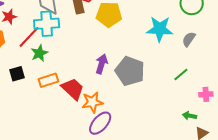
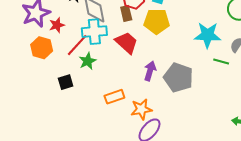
green line: (181, 75) -> (221, 61), moved, turned 56
orange rectangle: (48, 80) -> (114, 97), moved
red trapezoid: (73, 89) -> (126, 43), moved

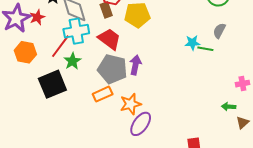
red star: (57, 25) -> (37, 17), moved
cyan star: (208, 35) -> (192, 43), moved, size x0.6
gray pentagon: (178, 78) -> (112, 69), moved
black square: (66, 82) -> (52, 84), size x1.8

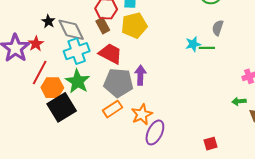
red line: (60, 46) -> (40, 72), moved
orange hexagon: (25, 52) -> (52, 88), moved
green star: (72, 61) -> (78, 81), size x1.4

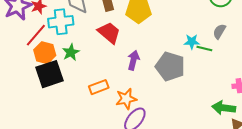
cyan cross: (77, 51) -> (61, 22), moved
green star: (78, 81) -> (71, 52), size x0.7
gray pentagon: (118, 83) -> (170, 66), moved
green arrow: (239, 101) -> (224, 108), size x1.6

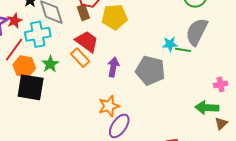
gray semicircle: (219, 31) -> (197, 32), size x1.8
black square: (49, 74) -> (31, 87), turned 32
orange rectangle: (99, 87) -> (80, 58), moved, turned 72

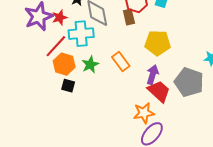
yellow pentagon: (114, 17) -> (158, 43), moved
red trapezoid: (87, 41) -> (159, 91), moved
black square: (31, 87) -> (68, 86), size x0.5

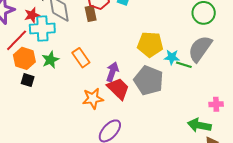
red star: (60, 17) -> (32, 15), moved
yellow pentagon: (158, 43) -> (150, 44), moved
orange star: (144, 113) -> (93, 99), moved

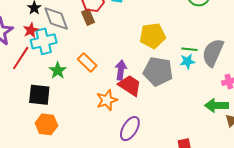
gray semicircle: (200, 49) -> (213, 53), moved
cyan star: (172, 57) -> (187, 61), moved
orange hexagon: (24, 58) -> (46, 124), moved
black square: (28, 80) -> (39, 95), size x1.6

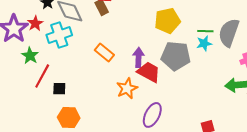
red star: (31, 30) -> (35, 23), moved
red line: (21, 58) -> (42, 76), moved
green star: (58, 70) -> (30, 56), moved
black square: (39, 95) -> (59, 89), size x0.6

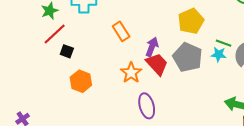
yellow pentagon: (167, 21) -> (191, 21), turned -30
orange star: (127, 88) -> (131, 73), turned -30
purple ellipse: (152, 115) -> (147, 106), turned -60
orange hexagon: (69, 118) -> (81, 81), moved

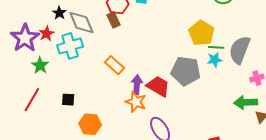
yellow pentagon: (191, 21) -> (201, 33), moved
red line: (55, 34) -> (32, 100), moved
purple arrow: (152, 47) -> (137, 85), moved

